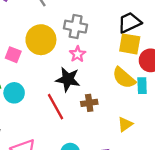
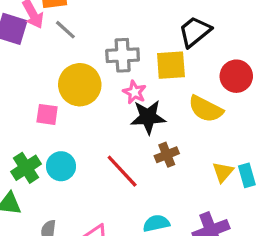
yellow square: (130, 44) -> (171, 65), moved
black star: (68, 79) -> (148, 117), moved
cyan rectangle: (142, 86) -> (247, 175), moved

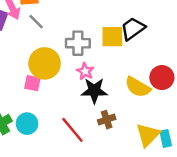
yellow square: (171, 65) -> (112, 37), moved
red circle: (236, 76) -> (162, 78), moved
pink square: (47, 114) -> (32, 83), moved
yellow triangle: (223, 172) -> (148, 135), size x1.5

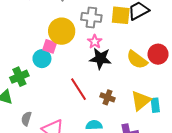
brown cross: (107, 120) -> (107, 97), moved, turned 32
cyan circle: (27, 124) -> (42, 59), moved

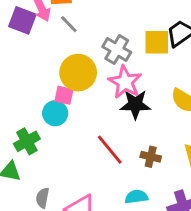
gray cross: (91, 17) -> (117, 49), turned 30
pink star: (95, 42) -> (125, 82), size x1.6

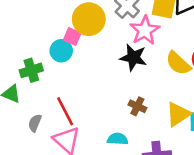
pink star: (125, 82) -> (145, 30), moved
red line: (110, 150) -> (65, 111), moved

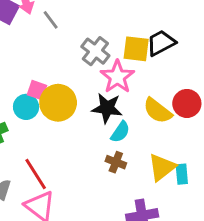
yellow circle: (89, 19) -> (58, 103), moved
cyan semicircle: (118, 139) -> (120, 132), moved, turned 126

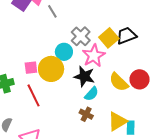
yellow square: (136, 49) -> (109, 38), turned 36
pink square: (37, 90) -> (31, 68), moved, turned -32
cyan circle: (26, 107) -> (64, 52), moved
red line: (36, 174) -> (34, 95), moved

